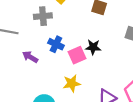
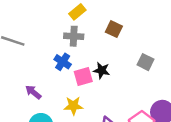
gray cross: (43, 16) -> (74, 36), moved
purple arrow: (30, 57) -> (33, 92), moved

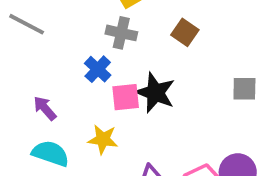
gray square: (145, 62) -> (244, 89), moved, turned -35
black star: (102, 70) -> (155, 93), size x1.5

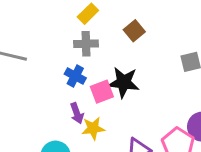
brown square: (185, 32) -> (134, 31), turned 30
purple arrow: (45, 108) -> (77, 113), moved, turned -144

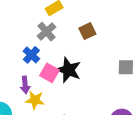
gray cross: (86, 44) -> (47, 32), turned 36
pink square: (102, 92) -> (49, 73), turned 36

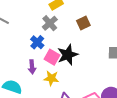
black star: (68, 70) -> (68, 55), turned 30
yellow star: (35, 100) -> (51, 78), moved

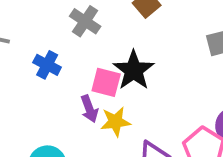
blue cross: (37, 42) -> (47, 65), moved
purple arrow: (32, 67) -> (89, 109), moved

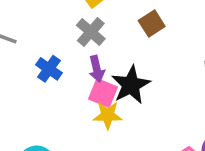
purple arrow: (89, 109) -> (97, 69), moved
yellow star: (115, 122) -> (108, 115), moved

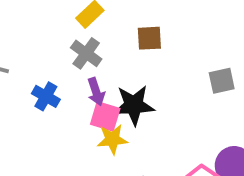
brown square: (152, 23) -> (149, 38), turned 35
black star: (131, 85) -> (134, 105), turned 30

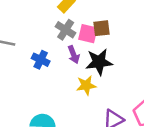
brown square: (149, 38) -> (101, 28), moved
pink square: (105, 116) -> (88, 34), moved

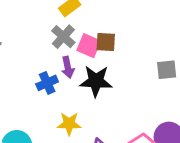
blue cross: (41, 60) -> (47, 83), moved, turned 30
yellow star: (86, 85) -> (69, 124), moved

